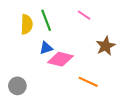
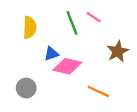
green line: (46, 20) -> (72, 23), moved
gray circle: (17, 86) -> (26, 88), moved

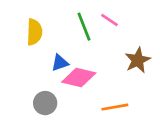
gray circle: (26, 88) -> (45, 103), moved
orange line: (98, 91) -> (115, 107), turned -35

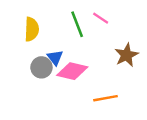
blue triangle: (60, 63) -> (55, 58), turned -49
gray circle: (45, 103) -> (41, 67), moved

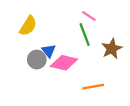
green line: (77, 24) -> (85, 35), moved
yellow semicircle: (32, 29) -> (28, 26), turned 30

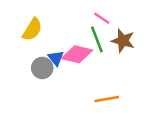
brown star: (112, 49) -> (123, 41), moved, turned -30
pink diamond: (64, 63) -> (77, 54), moved

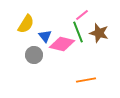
pink line: (102, 18) -> (82, 15), turned -72
blue triangle: (56, 58) -> (45, 36), moved

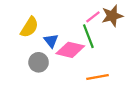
brown star: (99, 33) -> (112, 16), moved, turned -30
orange line: (86, 80) -> (97, 77), moved

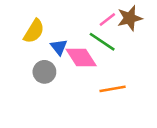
green line: (88, 36) -> (102, 42), turned -35
pink diamond: (70, 50) -> (81, 57), turned 44

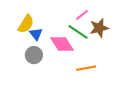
brown star: (130, 18) -> (99, 28), moved
blue triangle: (59, 47) -> (36, 34), moved

